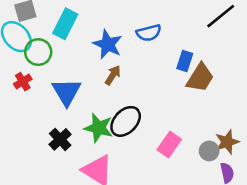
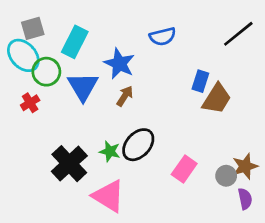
blue semicircle: (149, 33) -> (163, 37), moved
blue triangle: (66, 92) -> (83, 87), moved
green star: (99, 128) -> (110, 151), size x0.7
black cross: (60, 139) -> (69, 164), size x1.5

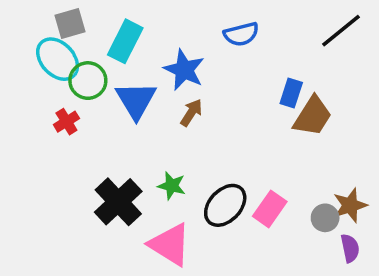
black ellipse: (138, 145) -> (225, 205), moved

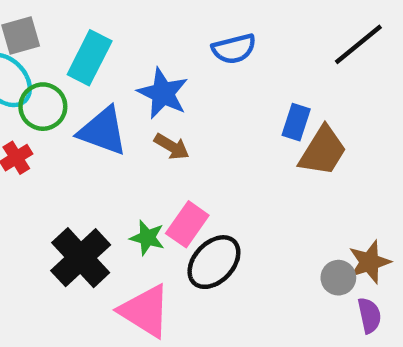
blue triangle: (136, 100) -> (103, 131), turned -39
brown arrow: (191, 113) -> (172, 147), turned 88
pink rectangle: (270, 209) -> (187, 224), moved

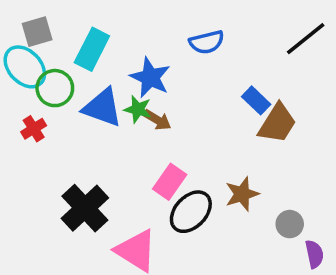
blue rectangle: (296, 122) -> (256, 100), turned -64
green star: (147, 238) -> (138, 109), moved
brown star: (369, 262) -> (242, 194), moved

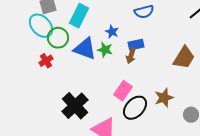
blue star: (150, 77) -> (112, 32), size x0.6
blue rectangle: (256, 100) -> (136, 45), moved, turned -56
brown arrow: (157, 120) -> (131, 56), moved, turned 77

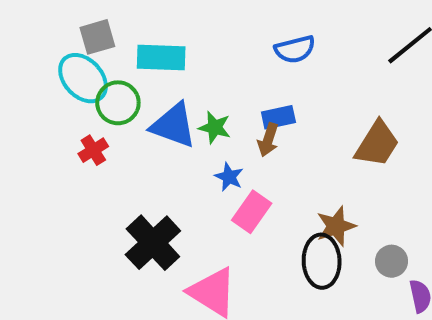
cyan rectangle: (79, 16) -> (161, 58), turned 65
blue star: (112, 32) -> (229, 177), moved
black ellipse: (135, 108) -> (322, 261), moved, turned -45

